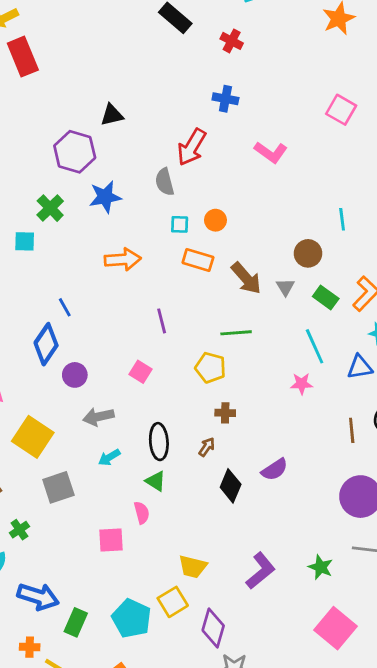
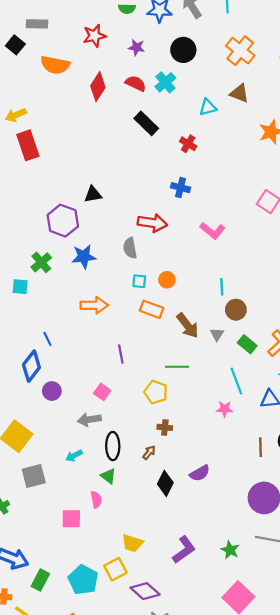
red arrow: (192, 147) -> (152, 223), turned -116
cyan line: (342, 219) -> (222, 287), moved
gray arrow: (98, 417) -> (89, 420), moved
purple diamond: (213, 628) -> (145, 591), turned -68

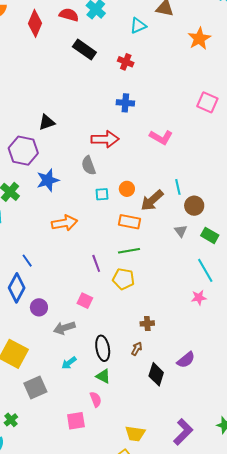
orange rectangle: (152, 309) -> (129, 222), moved
brown arrow: (188, 326) -> (152, 200), moved, turned 95
green line: (177, 367) -> (129, 251), moved
yellow pentagon: (156, 392) -> (123, 279), moved
gray arrow: (89, 420) -> (64, 328), moved

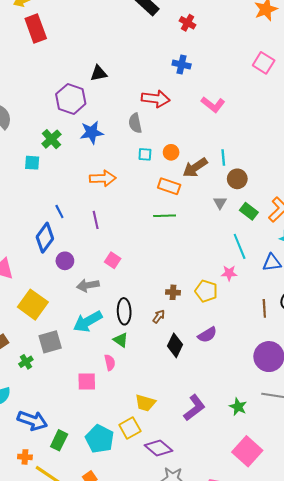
pink square: (207, 102) -> (264, 63), moved
purple line: (96, 263) -> (96, 220), moved
yellow pentagon: (123, 279) -> (206, 291), moved
cyan arrow: (69, 363) -> (88, 322), size x1.8
green cross: (11, 420) -> (26, 362), moved

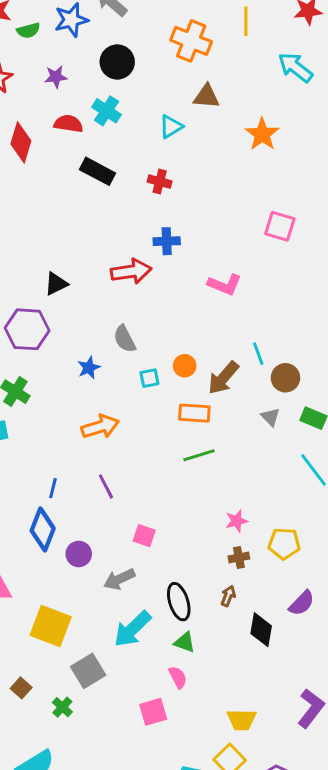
pink square: (264, 63) -> (280, 226), moved
red arrow: (156, 99) -> (131, 271), moved
blue star: (92, 132) -> (89, 368), moved, size x0.7
blue line: (59, 211) -> (53, 488), turned 56
pink star: (229, 273) -> (237, 521), moved

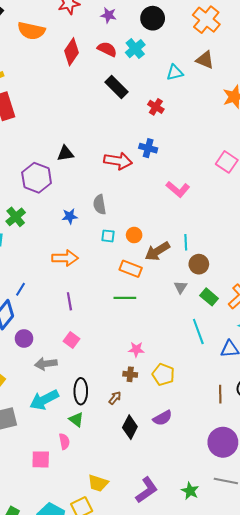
purple line: (106, 486) -> (69, 301), moved

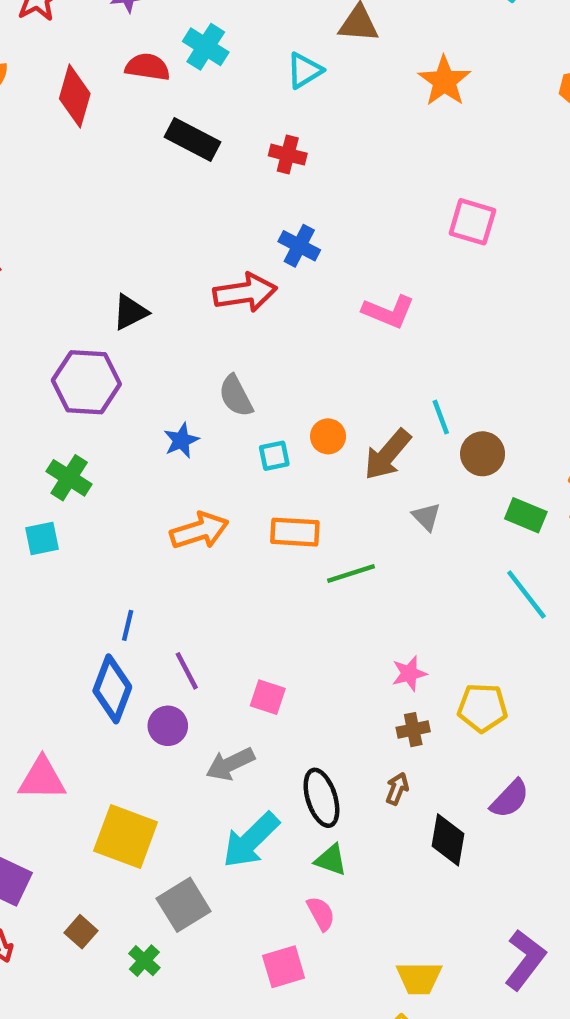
blue cross: (148, 148) -> (299, 246), turned 30
orange rectangle: (131, 269) -> (295, 532), moved
gray triangle: (181, 287) -> (426, 517), moved
purple line: (69, 301) -> (187, 671), moved

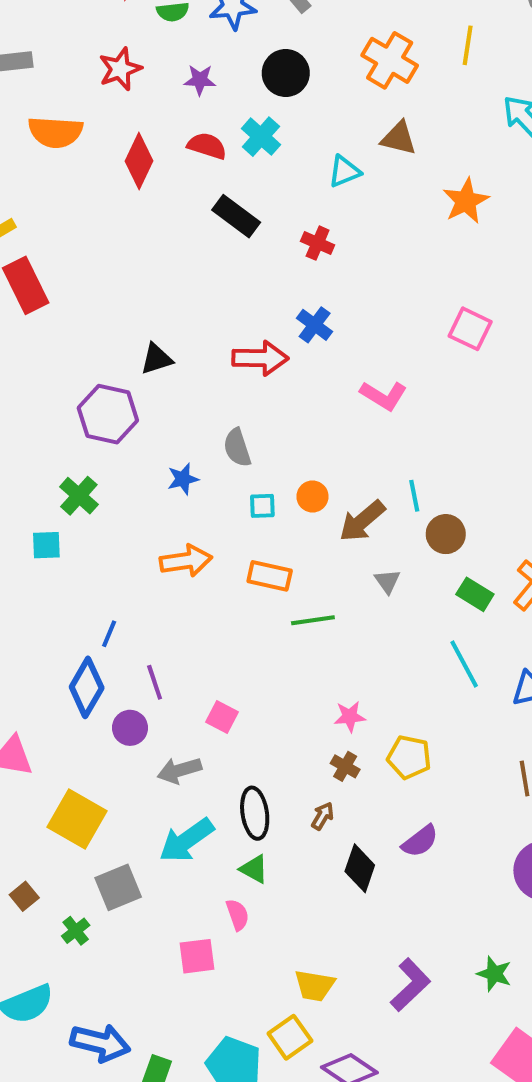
brown cross: (413, 730) -> (345, 766), turned 32

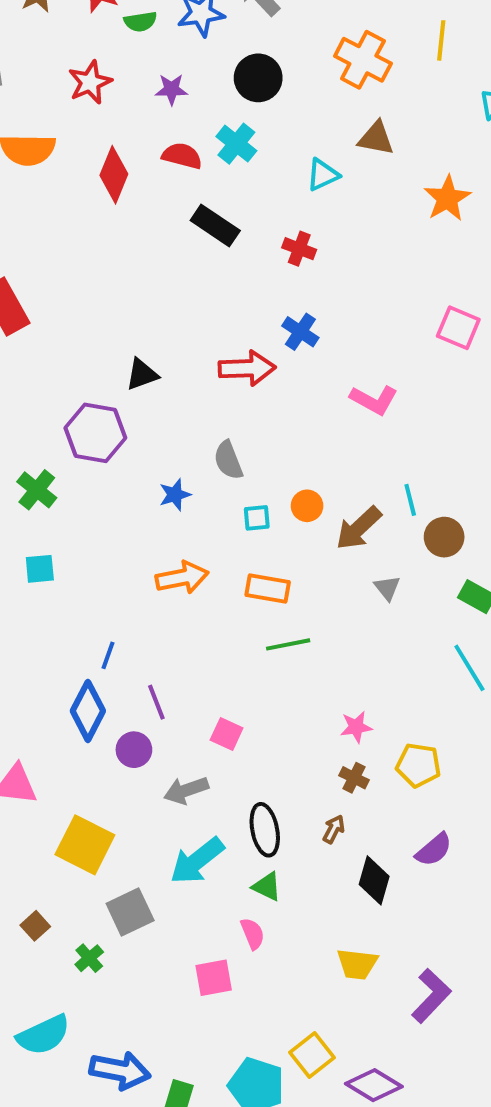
green cross: (79, 496) -> (37, 490), moved
green line: (313, 620) -> (288, 644), moved
yellow trapezoid: (314, 986) -> (357, 964), moved

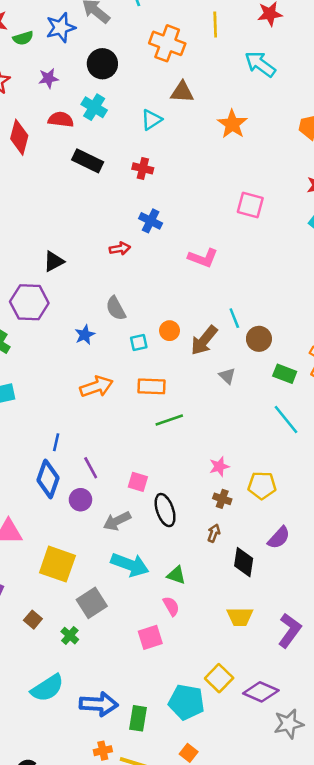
red arrow: (247, 368) -> (120, 249), size x0.6
black ellipse: (265, 830) -> (165, 510), moved
cyan arrow: (197, 861) -> (130, 565), turned -114

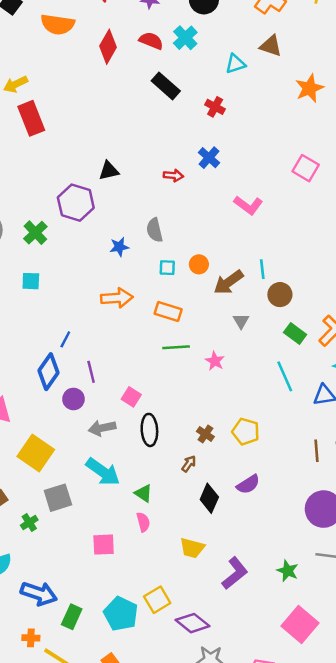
pink star: (219, 467) -> (215, 361), moved, turned 30
pink semicircle: (171, 606) -> (143, 522), moved

